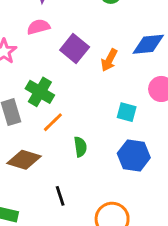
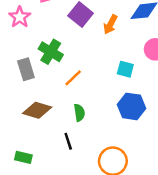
orange line: (53, 122) -> (73, 78), moved
green semicircle: (80, 147) -> (79, 113), moved

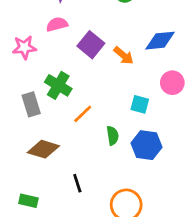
pink star: (20, 17) -> (24, 47), turned 30
orange arrow: (110, 24) -> (123, 56), turned -78
green semicircle: (79, 113) -> (113, 136), moved

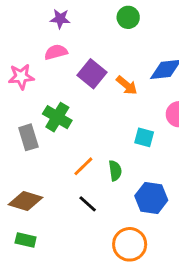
orange line: (83, 114) -> (83, 166), moved
blue hexagon: (147, 145) -> (151, 198), moved
brown diamond: (43, 149) -> (26, 201), moved
black line: (77, 183) -> (88, 204), moved, turned -30

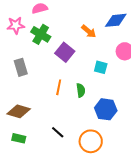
purple square: (92, 74) -> (65, 52), moved
green cross: (57, 117) -> (41, 34), moved
orange line: (83, 166) -> (59, 87), turned -35
black line: (88, 204) -> (58, 132), moved

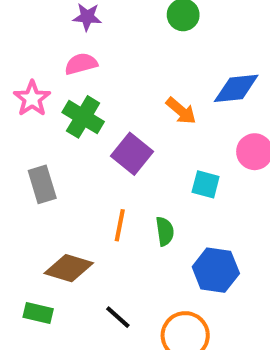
pink star: (16, 25) -> (32, 99), turned -30
brown diamond: (19, 111) -> (69, 268), moved
green rectangle: (19, 138) -> (38, 313), moved

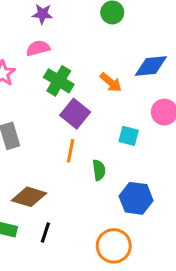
green cross: (83, 117) -> (59, 81), moved
orange line: (120, 225) -> (71, 151), moved
black line: (118, 317) -> (45, 232), moved, turned 66

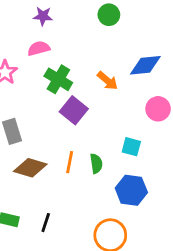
cyan square: (129, 136) -> (131, 147), moved
orange line: (71, 151) -> (70, 162), moved
brown diamond: (29, 197) -> (30, 168), moved

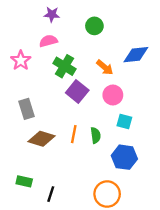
green circle: (109, 15) -> (94, 26), moved
pink circle: (158, 109) -> (113, 95), moved
black line: (46, 223) -> (51, 194), moved

